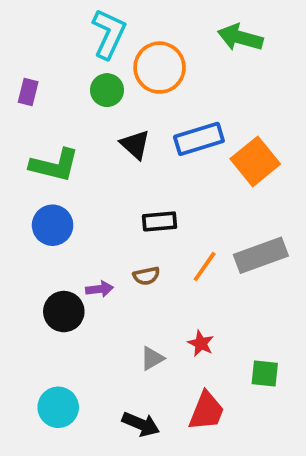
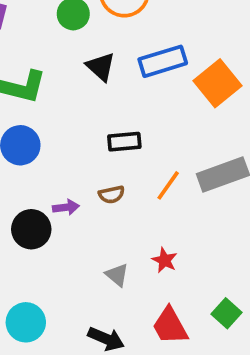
gray triangle: (152, 358) -> (117, 275), turned -50
green square: (265, 373) -> (227, 313), moved, turned 36
red trapezoid: (206, 411) -> (170, 326), turned 129

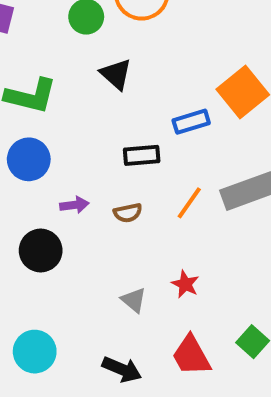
blue rectangle: (163, 61) -> (191, 122), moved, size x0.7
purple arrow: (66, 207) -> (74, 205), moved

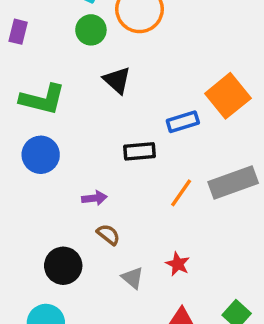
purple arrow: (74, 205) -> (94, 198), moved
brown semicircle: (128, 213) -> (108, 235), moved, turned -130
black circle: (41, 250) -> (63, 266), moved

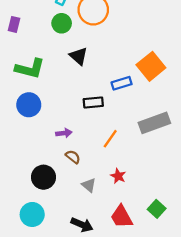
orange line: (181, 193) -> (110, 139), moved

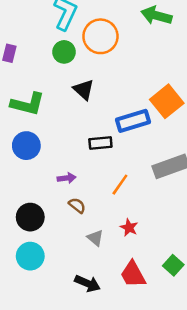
blue rectangle: (122, 83) -> (133, 121), size x1.4
black circle: (43, 177) -> (30, 217), moved
cyan circle: (32, 214) -> (30, 256), moved

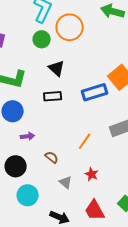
black rectangle: (100, 143) -> (53, 96), moved
purple arrow: (67, 178) -> (28, 136), moved
cyan circle: (30, 256) -> (28, 195), moved

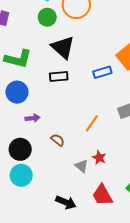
black triangle: (57, 68) -> (63, 47), size x1.4
blue rectangle: (95, 92) -> (102, 72), size x0.7
gray triangle: (66, 182) -> (82, 166), moved
cyan circle: (28, 195) -> (21, 175), moved

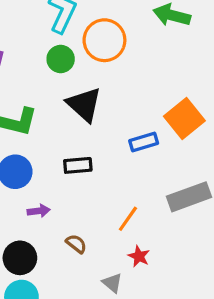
black rectangle: (59, 76) -> (78, 165), moved
red star: (99, 158) -> (139, 256), moved

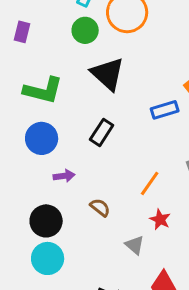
black rectangle: (78, 165) -> (102, 132), turned -52

